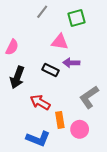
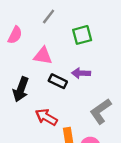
green square: (77, 18) -> (82, 35), moved
pink triangle: (60, 42) -> (43, 56), moved
pink semicircle: (12, 47) -> (15, 35), moved

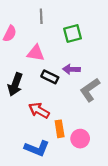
gray line: (49, 16) -> (41, 16), turned -40
gray L-shape: (101, 111) -> (90, 90), moved

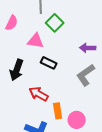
green square: (73, 34) -> (55, 23), moved, turned -30
purple arrow: (71, 69) -> (88, 48), moved

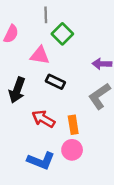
orange rectangle: (58, 111) -> (73, 125), moved
pink circle: (77, 120) -> (72, 150), moved

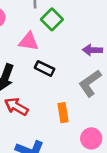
red arrow: (43, 119) -> (16, 107), moved
pink circle: (72, 150) -> (91, 138), moved

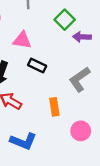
green square: (52, 19) -> (65, 20), moved
purple arrow: (92, 50) -> (82, 37), moved

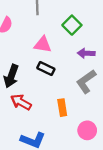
purple arrow: (82, 37) -> (86, 53), moved
pink triangle: (22, 40) -> (43, 45), moved

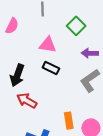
orange rectangle: (62, 108) -> (69, 121), moved

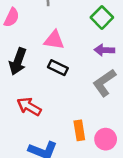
green square: (76, 26) -> (102, 17), moved
black arrow: (17, 75) -> (18, 61), moved

